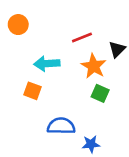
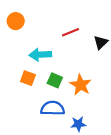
orange star: (94, 66) -> (81, 85), moved
green square: (100, 93) -> (55, 80), moved

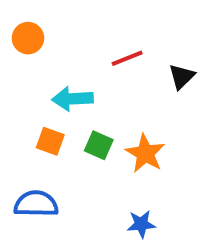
blue semicircle: (53, 108) -> (36, 204), moved

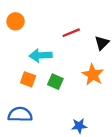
orange star: (145, 153) -> (93, 75), moved

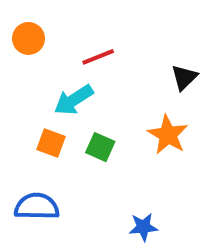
red line: (71, 33) -> (98, 57), moved
cyan arrow: (41, 55) -> (74, 100), turned -30

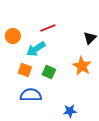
orange circle: (29, 38) -> (13, 36), moved
blue semicircle: (37, 206) -> (31, 95), moved

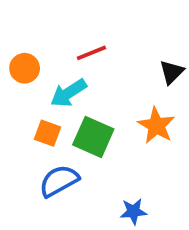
green square: (49, 72) -> (93, 137), size x1.5
blue semicircle: (31, 95) -> (59, 181), turned -30

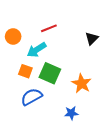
orange star: (156, 126) -> (82, 83), moved

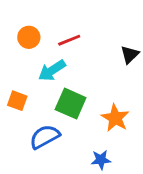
orange circle: (13, 36) -> (29, 37), moved
orange square: (25, 71) -> (17, 101), moved

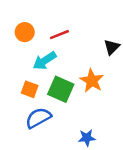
orange square: (17, 101) -> (30, 89), moved
orange star: (115, 118) -> (92, 81), moved

